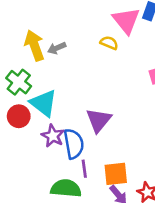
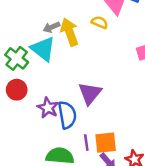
yellow arrow: (34, 45) -> (70, 32), moved
cyan triangle: (44, 103) -> (43, 49), moved
purple line: (84, 169) -> (86, 143), moved

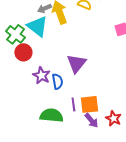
red circle: (17, 90) -> (23, 52), moved
blue semicircle: (67, 115) -> (57, 81), size x0.7

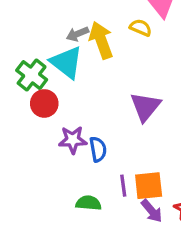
purple triangle: (76, 63) -> (145, 107), moved
purple star: (41, 75) -> (73, 140), turned -30
green semicircle: (51, 115) -> (88, 203), size x0.7

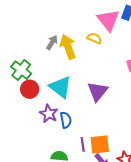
gray arrow: (77, 34) -> (52, 42), turned 144
cyan triangle: (66, 62) -> (60, 87), moved
purple star: (73, 140) -> (49, 114), turned 30

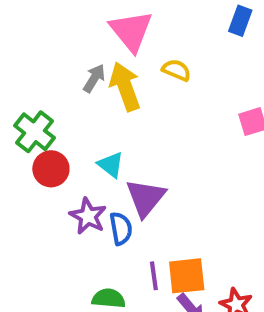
pink triangle: (108, 20) -> (131, 31), moved
cyan triangle: (60, 87) -> (111, 165), size x0.6
purple triangle: (98, 91) -> (146, 198), moved

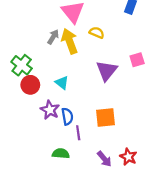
purple triangle: (146, 198) -> (107, 71), moved
purple line: (154, 276) -> (78, 133), moved
orange square: (187, 276) -> (105, 118), moved

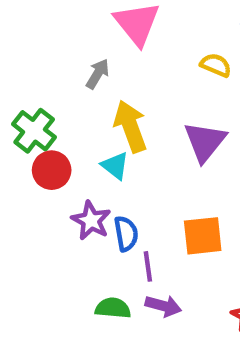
yellow semicircle: (97, 33) -> (216, 65), moved
yellow arrow: (70, 41) -> (130, 126), moved
purple arrow: (104, 159) -> (163, 306), moved, turned -35

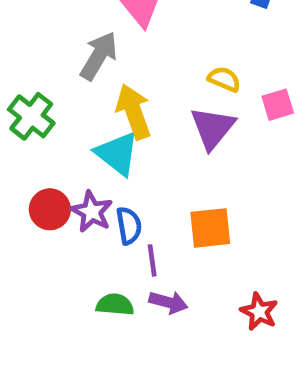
yellow semicircle: (216, 65) -> (224, 79), moved
gray arrow: (98, 74) -> (99, 56), size x1.5
cyan triangle: (115, 166) -> (117, 154), size x1.5
red circle: (52, 170) -> (50, 209), moved

